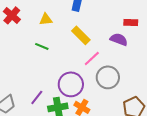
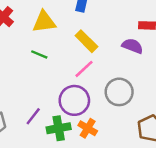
yellow triangle: (46, 19) -> (44, 22), size x1.5
pink line: (92, 58) -> (84, 69), moved

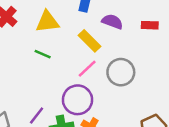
purple semicircle: (132, 46) -> (112, 22), moved
gray circle: (119, 92) -> (121, 72), moved

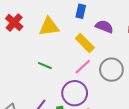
green line: (43, 54) -> (45, 66), moved

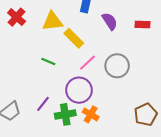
purple semicircle: (104, 27) -> (110, 21), turned 36
yellow rectangle: (85, 43) -> (74, 38), moved

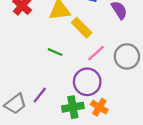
purple line: (43, 104) -> (40, 95), moved

